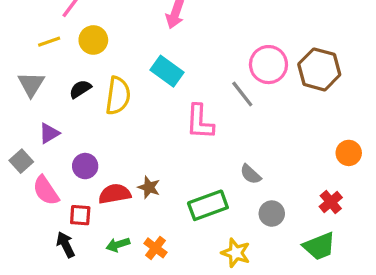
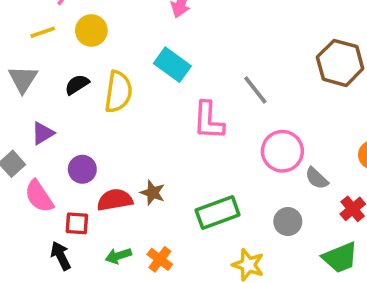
pink circle: (268, 65) -> (282, 151), moved
gray semicircle: (250, 174) -> (317, 178), moved

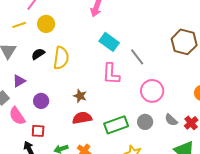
cyan rectangle: (172, 65) -> (109, 42), moved
gray semicircle: (317, 178) -> (171, 120), moved
brown star: (153, 193) -> (80, 96), moved
red semicircle: (115, 200) -> (82, 118), moved
gray circle: (288, 222) -> (145, 122), moved

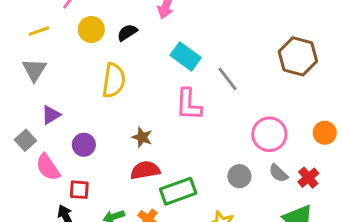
yellow line: (19, 25) -> (39, 31), moved
black semicircle: (38, 54) -> (127, 33), moved
pink circle: (152, 91) -> (269, 134), moved
green rectangle: (116, 125) -> (178, 191), moved

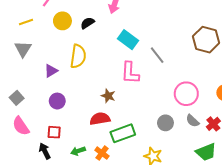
purple triangle: (51, 115) -> (51, 71), moved
brown star: (142, 137) -> (108, 96), moved
pink semicircle: (48, 167) -> (21, 126), moved

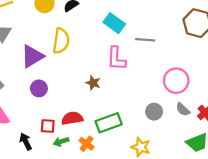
gray line: (157, 55) -> (145, 40), turned -48
purple triangle: (51, 71) -> (32, 56), size x1.6
red semicircle: (100, 119) -> (72, 118), moved
red square: (54, 132) -> (48, 126), moved

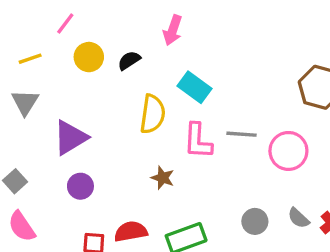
gray line: (145, 40) -> (241, 134), moved
yellow semicircle: (61, 41) -> (153, 114), moved
pink circle: (176, 81) -> (288, 151), moved

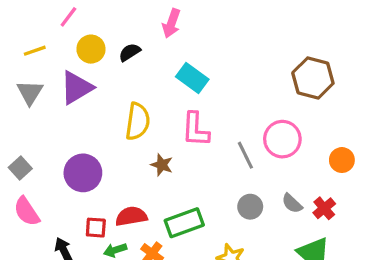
yellow semicircle: (153, 114) -> (138, 121), moved
gray line: (241, 134) -> (245, 155), moved, turned 60
purple triangle: (70, 138) -> (77, 88), moved
purple circle: (80, 186) -> (83, 173), size x1.5

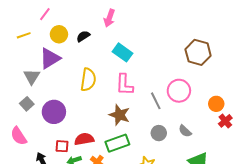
gray triangle: (30, 92) -> (32, 77), moved
brown star: (162, 165) -> (119, 115), moved, size x1.5
gray square: (20, 168) -> (27, 104), moved
red cross: (324, 208) -> (225, 121), moved

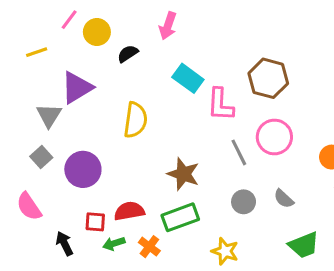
yellow circle: (59, 34) -> (97, 32), moved
brown hexagon: (198, 52) -> (268, 78), moved
pink L-shape: (124, 85) -> (220, 105), moved

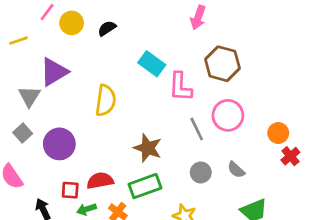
pink arrow: (168, 26) -> (198, 17), moved
black semicircle: (128, 54) -> (107, 28), moved

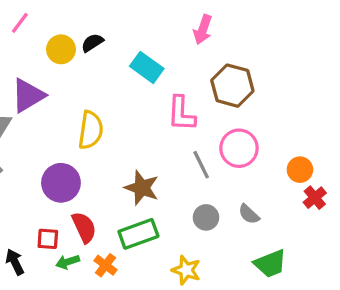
yellow circle: (72, 23) -> (61, 49), moved
cyan rectangle: (152, 64) -> (147, 67), moved
purple circle: (59, 144) -> (61, 183), moved
red semicircle: (100, 181) -> (84, 227), turned 75

